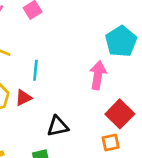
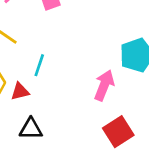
black triangle: (58, 126) -> (31, 129), moved

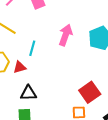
pink arrow: (104, 85) -> (65, 35), moved

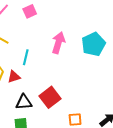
red square: (90, 92) -> (50, 97), moved

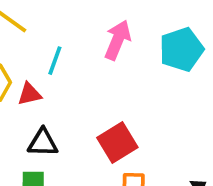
red square: (50, 97) -> (117, 142), moved

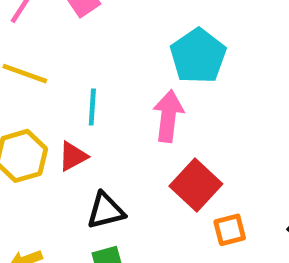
pink arrow: (118, 40) -> (168, 116), moved
cyan pentagon: (181, 49) -> (198, 56), moved

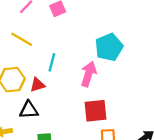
red square: (196, 185) -> (95, 111), turned 30
black triangle: (106, 211) -> (29, 110), moved

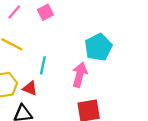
red triangle: (37, 85) -> (30, 88), turned 42

